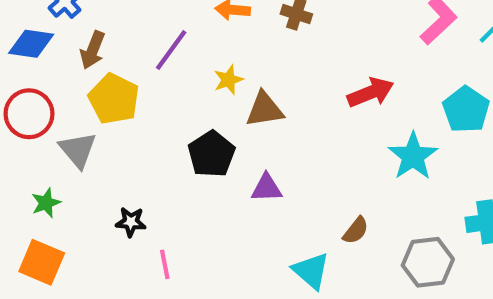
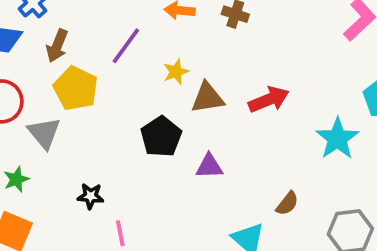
red arrow: (371, 93) -> (269, 100), moved

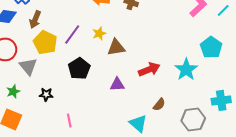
purple line: (126, 46) -> (72, 34), moved
red arrow: (269, 100) -> (149, 69), moved
black pentagon: (161, 137) -> (79, 68), moved
black star: (91, 196) -> (46, 94), moved

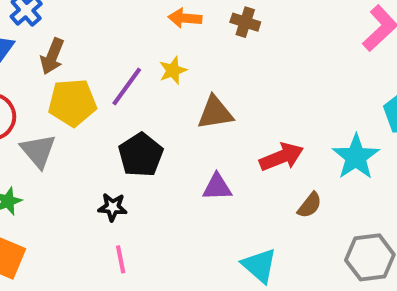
yellow star: (99, 33) -> (173, 70), moved
yellow pentagon: (45, 42) -> (72, 103), turned -30
black star: (46, 94) -> (113, 207), moved
brown semicircle: (159, 104) -> (310, 205), moved

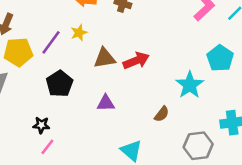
red arrow: (281, 157) -> (136, 61), moved
black star: (113, 207) -> (41, 125), moved
pink line: (121, 259) -> (47, 147), turned 49

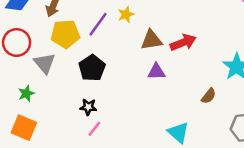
black pentagon: (60, 84) -> (92, 68), moved
purple triangle: (106, 103) -> (156, 72), moved

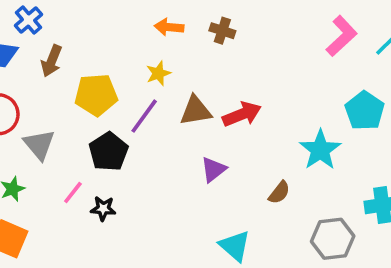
purple line: (98, 24) -> (144, 116), moved
yellow pentagon: (65, 34) -> (96, 95), moved
purple triangle: (156, 72) -> (213, 169), moved, turned -36
pink line: (94, 129) -> (73, 193), moved

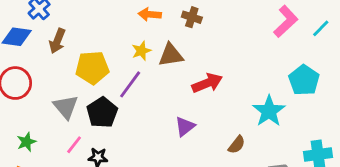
brown triangle: (196, 111) -> (171, 55), moved
gray triangle: (39, 145) -> (66, 107), moved

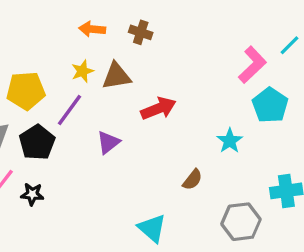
pink L-shape: (286, 21) -> (252, 65), moved
cyan star: (269, 111) -> (230, 141), size x0.7
purple triangle: (185, 126) -> (108, 142), moved

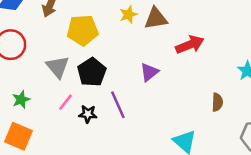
purple line: (69, 110) -> (118, 105), moved, turned -60
brown semicircle: (192, 180) -> (217, 102), turned -36

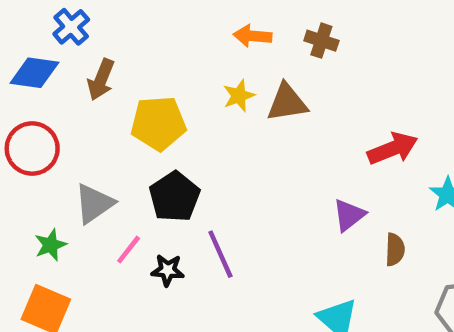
red arrow: (190, 45) -> (393, 149), moved
gray triangle: (58, 67) -> (94, 204), moved, turned 35
purple triangle: (149, 72) -> (349, 215), moved

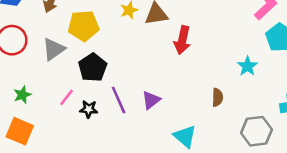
red arrow: (393, 149) -> (182, 40), moved, turned 124
gray triangle: (94, 204) -> (54, 49), moved
purple triangle: (349, 215) -> (151, 100), moved

